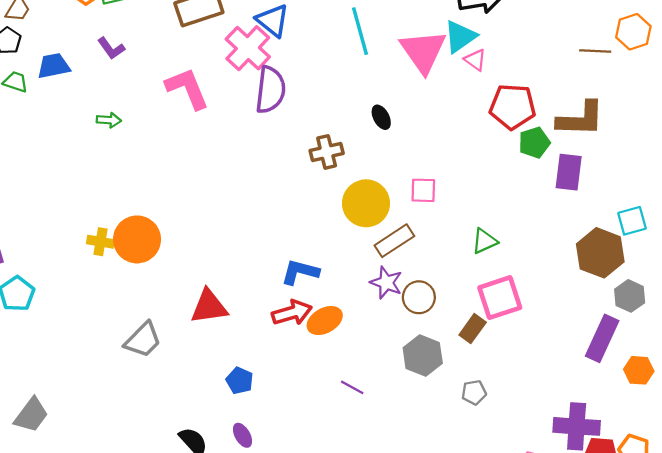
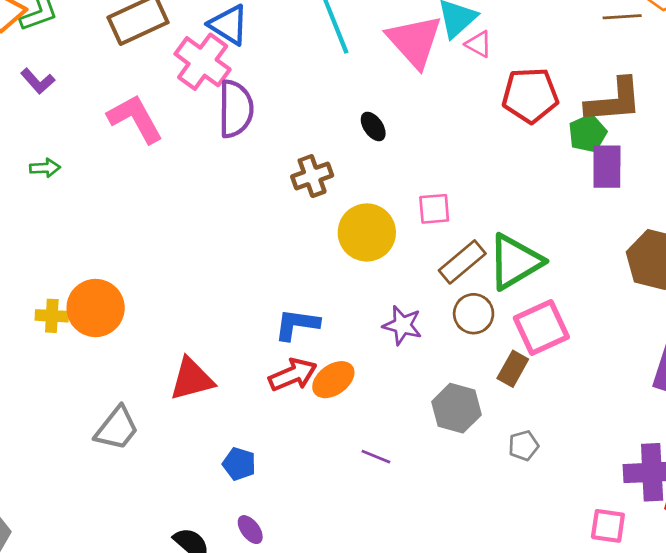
green pentagon: (534, 143) -> (587, 133), moved
brown rectangle: (394, 241) -> (462, 262), moved
green triangle: (484, 241) -> (515, 262), size x1.8
brown circle: (419, 297) -> (474, 314), moved

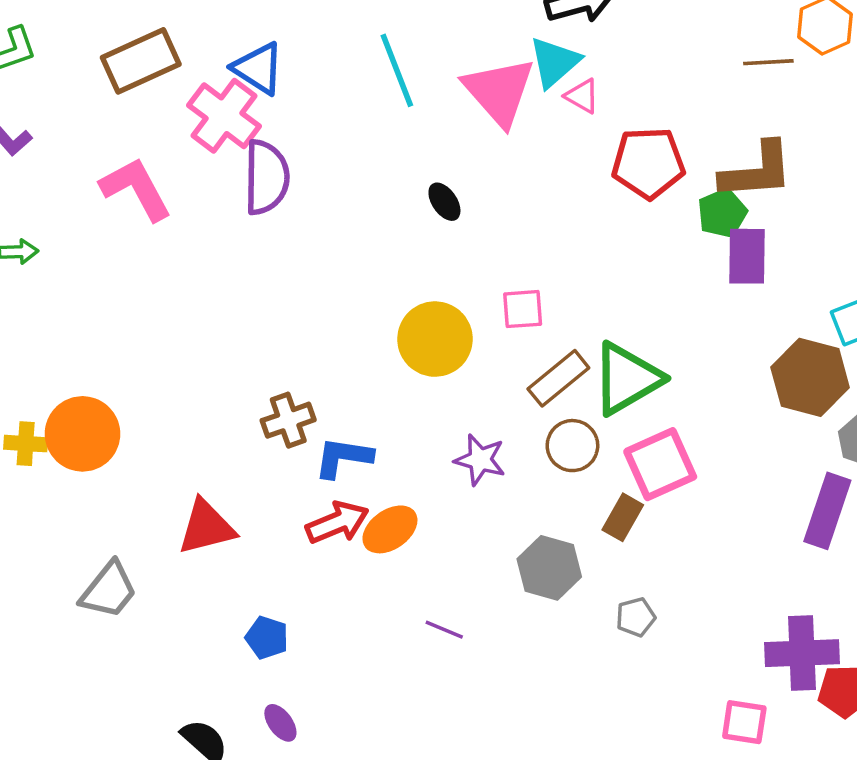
brown cross: (312, 176) -> (288, 420), moved

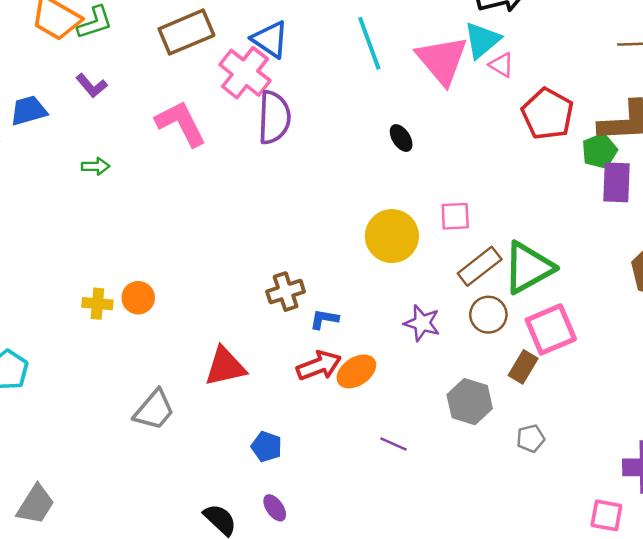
red pentagon: (648, 163) -> (548, 114), turned 30
orange circle: (82, 434) -> (138, 298), size x0.6
blue L-shape: (343, 457) -> (324, 319), size x0.7

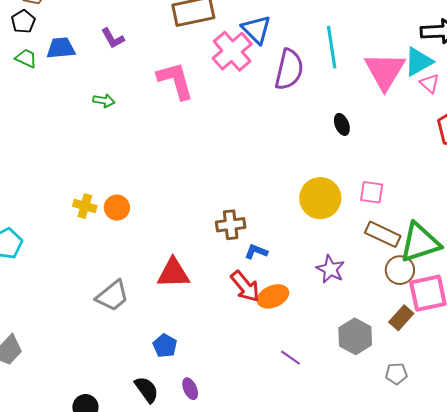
purple semicircle: (274, 117) -> (289, 69), moved
brown rectangle: (480, 266) -> (383, 234), turned 52
brown circle: (488, 315) -> (400, 270), moved
red arrow: (319, 366) -> (245, 286), turned 60
blue pentagon: (266, 447) -> (165, 346), moved

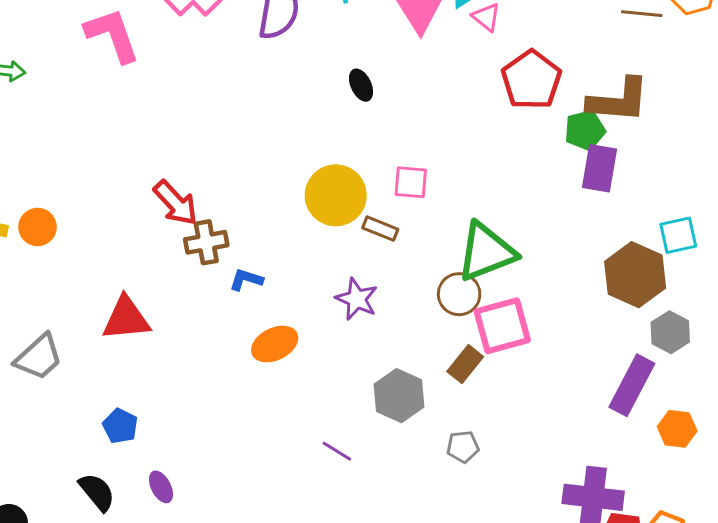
brown rectangle: (383, 234) -> (380, 229), moved, size x0.7
red arrow: (245, 286) -> (175, 203), moved
purple line: (291, 358) -> (337, 451), moved

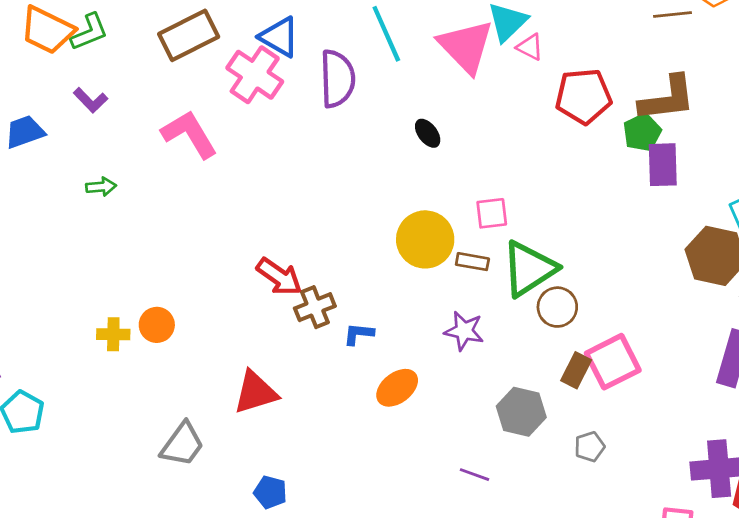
red pentagon: (531, 80) -> (583, 96), turned -30
green triangle: (486, 252) -> (529, 269), moved
pink square: (502, 326) -> (613, 362), moved

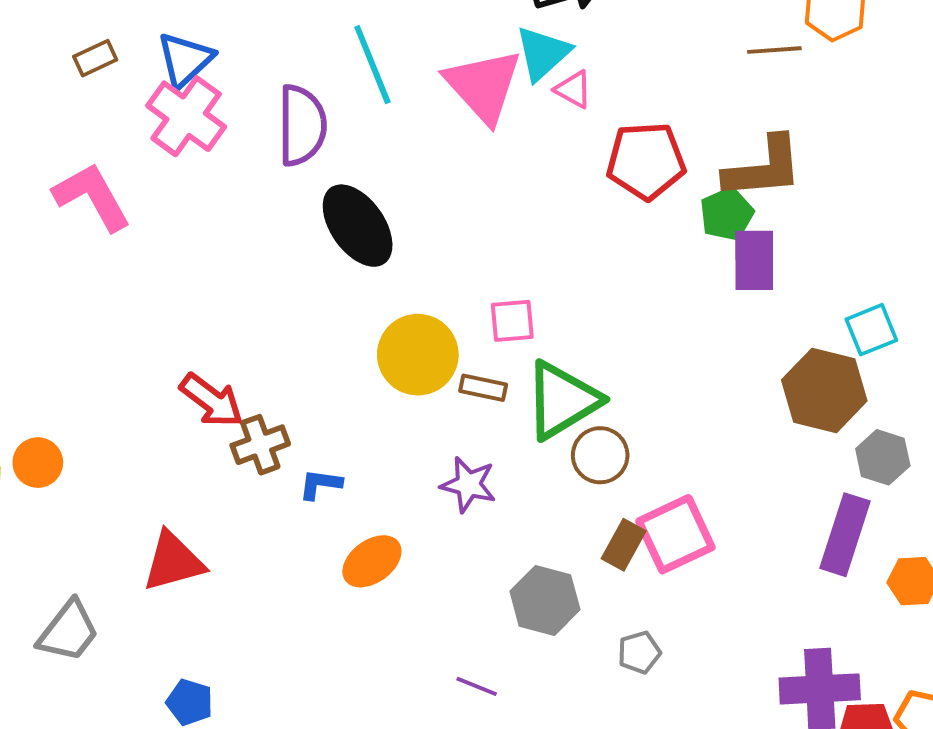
brown rectangle: (189, 35) -> (95, 58), size x0.5
blue triangle: (279, 37) -> (185, 60), moved, turned 45
black ellipse: (428, 133) -> (358, 226), moved, size x2.0

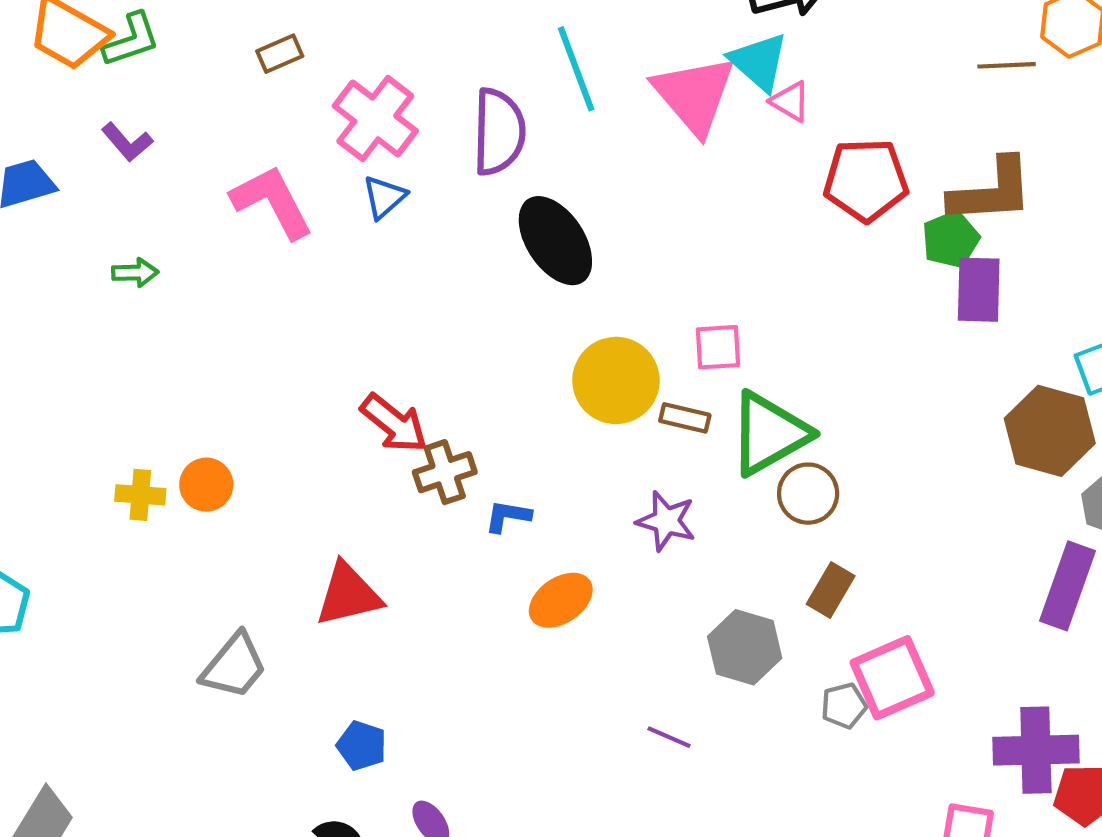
cyan triangle: (543, 53) -> (759, 62), turned -38
blue triangle: (185, 60) -> (384, 197), moved, size x0.7
pink square: (675, 534) -> (892, 678), moved

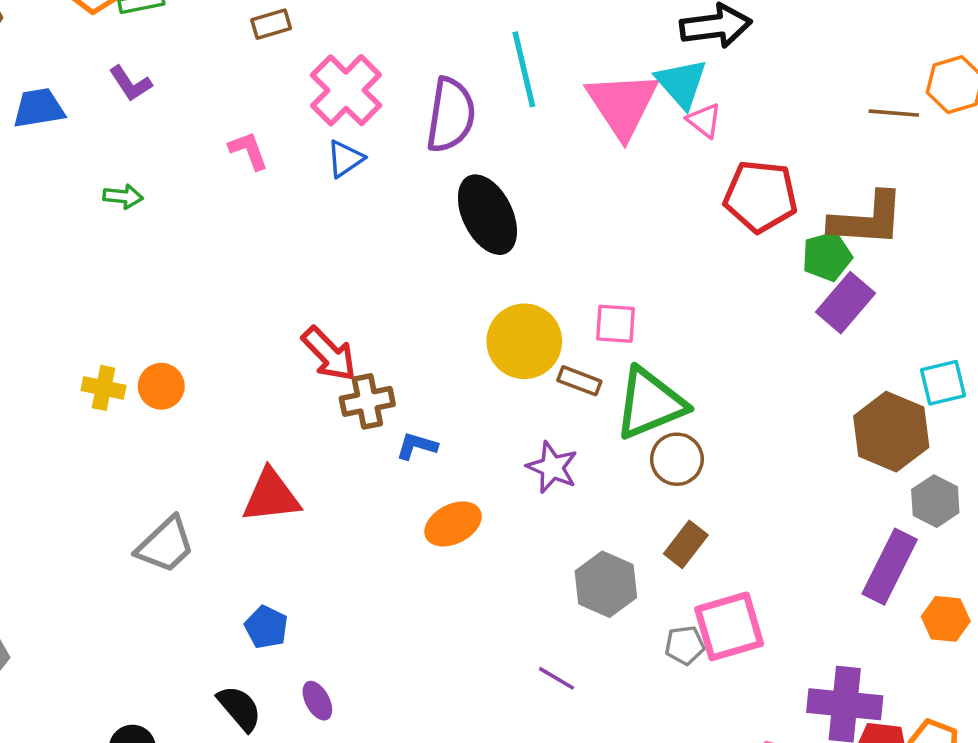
pink L-shape: (272, 202) -> (248, 151), size x0.6
purple rectangle: (979, 290) -> (846, 303), turned 32
purple line: (669, 737) -> (557, 678), moved

